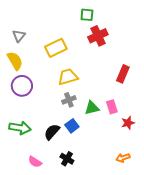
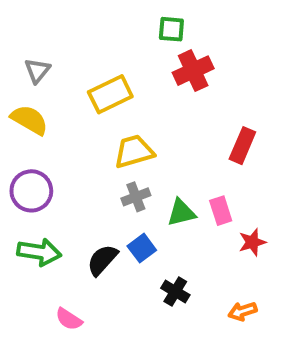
yellow semicircle: (15, 61) -> (29, 120), turned -30
purple circle: (22, 86) -> (31, 191), moved
black cross: (67, 159) -> (175, 292), moved

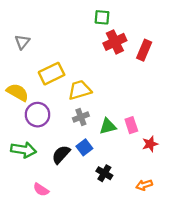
yellow rectangle: (110, 94) -> (52, 74), moved
yellow semicircle: (29, 120) -> (18, 92), moved
red rectangle: (242, 146) -> (144, 50), moved
purple circle: (31, 191) -> (38, 115), moved

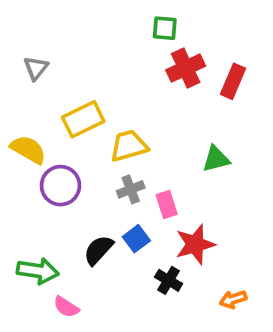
pink rectangle: (131, 125) -> (167, 205), moved
green triangle: (108, 126) -> (216, 159), moved
red star: (150, 144) -> (195, 244), moved, size x1.5
green arrow: (23, 150) -> (38, 271), moved

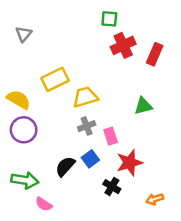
gray triangle: (36, 68) -> (24, 34), moved
purple circle: (60, 186) -> (24, 130), moved

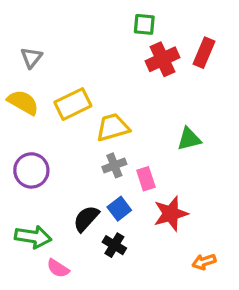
gray triangle: (24, 34) -> (31, 58), moved
red rectangle: (155, 54) -> (204, 53), moved
yellow semicircle: (19, 100) -> (23, 102), moved
black cross: (112, 187) -> (114, 245), moved

